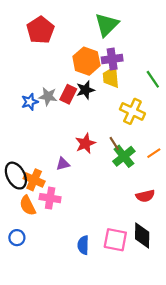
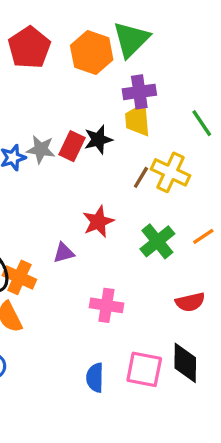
orange hexagon: (86, 61) -> (92, 53), moved
brown line: (114, 143) -> (141, 177), moved, turned 64
pink cross: (50, 198) -> (106, 305), moved

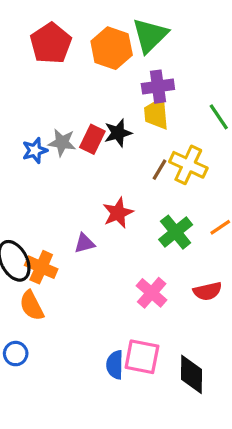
pink cross: (106, 305) -> (152, 293), moved, turned 32
black diamond: (185, 363) -> (192, 374), moved
pink square: (144, 369) -> (142, 357), moved

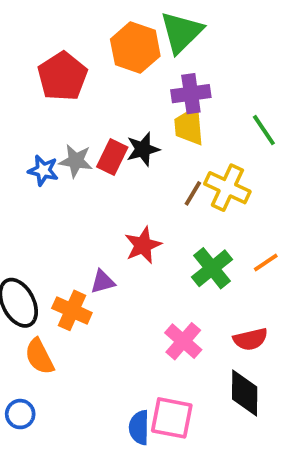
red pentagon: (51, 43) -> (62, 76), moved
blue star: (35, 150) -> (43, 170), turned 30
orange cross: (41, 267) -> (72, 310), moved
black diamond: (192, 374) -> (245, 393), moved

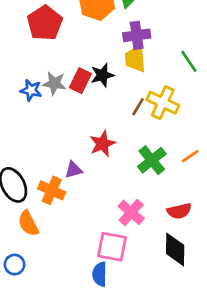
pink square: (172, 418) -> (112, 247), moved

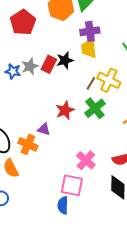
gray star: (54, 83) -> (30, 66), turned -30
green cross: (152, 160) -> (95, 108), moved
purple triangle: (74, 170) -> (44, 129), turned 32

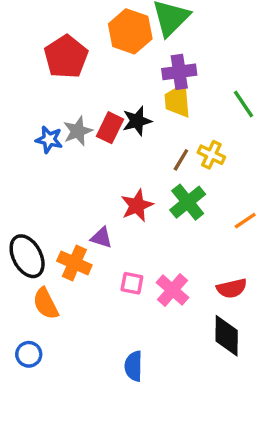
yellow cross: (109, 80) -> (211, 155), size x0.7
pink square: (72, 185) -> (132, 283), moved, size x0.6

